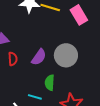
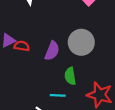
red semicircle: (13, 59) -> (22, 46), moved, turned -64

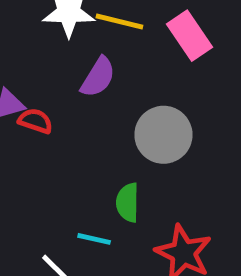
purple semicircle: (52, 51) -> (98, 77), moved

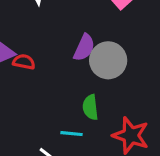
purple semicircle: (98, 77) -> (84, 48), moved

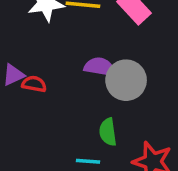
purple semicircle: (84, 48) -> (100, 67), turned -104

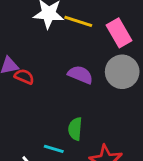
gray circle: (126, 80) -> (122, 72), moved

